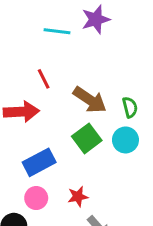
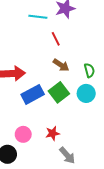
red line: (44, 79) -> (56, 39), moved
brown arrow: (90, 100) -> (61, 65), size x0.7
blue rectangle: (39, 162) -> (33, 94), moved

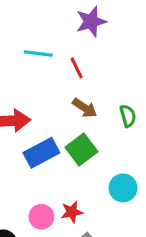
cyan line: (38, 17) -> (38, 54), moved
cyan circle: (86, 93) -> (123, 188), moved
pink circle: (23, 134) -> (41, 217), moved

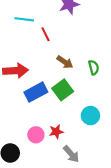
cyan line: (38, 54) -> (24, 19), moved
red line: (77, 68) -> (46, 34), moved

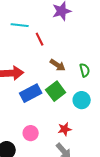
cyan circle: (90, 116) -> (82, 100), moved
red star: (56, 132) -> (65, 129), moved

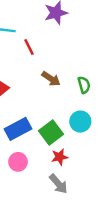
green square: (56, 91) -> (51, 133), moved
blue rectangle: (31, 93) -> (18, 129), moved

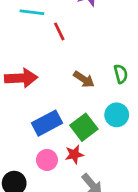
brown arrow: (51, 79) -> (84, 79), moved
red star: (60, 157) -> (74, 154), moved

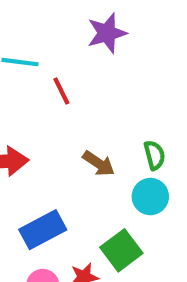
cyan circle: (117, 115) -> (150, 197), moved
green square: (84, 127) -> (121, 250), moved

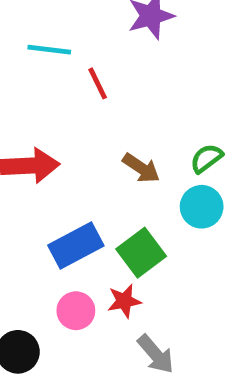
green semicircle: (154, 155) -> (206, 158), turned -112
green square: (121, 250) -> (141, 253), moved

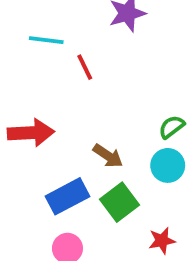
brown arrow: (141, 168) -> (108, 156), moved
red star: (124, 301) -> (162, 241), moved

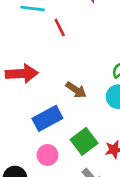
green square: (119, 202) -> (84, 141), moved

